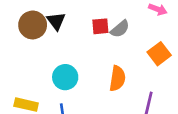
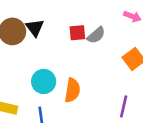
orange semicircle: (117, 78) -> (72, 90), moved

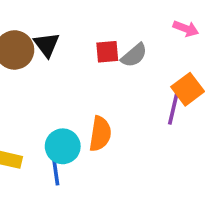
cyan circle: (44, 81) -> (63, 146), moved
purple line: (124, 106) -> (173, 109), moved

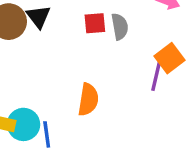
gray semicircle: (134, 55) -> (120, 27), turned -60
cyan circle: (63, 146) -> (24, 124), moved

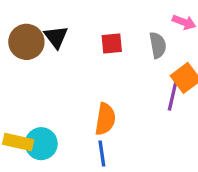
gray semicircle: (120, 27) -> (158, 45), moved
blue line: (47, 134) -> (102, 154), moved

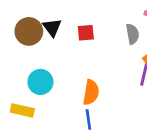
red square: (112, 44) -> (86, 33), moved
cyan circle: (41, 144) -> (40, 82), moved

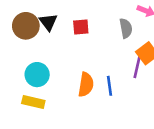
yellow rectangle: (22, 110) -> (33, 102), moved
blue line: (88, 120) -> (110, 86), moved

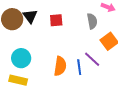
purple line: (137, 67) -> (92, 59), moved, turned -60

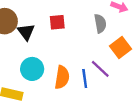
black triangle: (30, 16) -> (26, 32), moved
cyan circle: (21, 58) -> (32, 69), moved

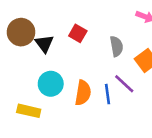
red square: (57, 22) -> (78, 33), turned 35
gray semicircle: (100, 24) -> (117, 46), moved

